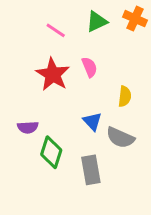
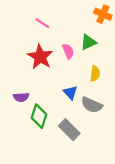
green triangle: (97, 22) -> (88, 42), moved
gray rectangle: (91, 170) -> (69, 130), turned -35

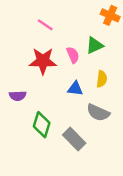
red star: (40, 57) -> (43, 61), turned -30
blue triangle: (70, 93) -> (75, 89), moved, turned -40
purple semicircle: (21, 97) -> (18, 96), moved

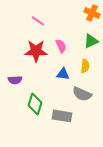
green triangle: (95, 45) -> (91, 41), moved
gray rectangle: (74, 139) -> (62, 116), turned -36

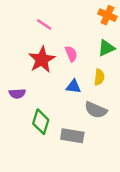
red star: (36, 51) -> (42, 60), turned -30

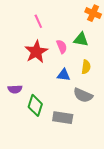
pink line: (44, 24) -> (38, 21), turned 32
green triangle: (106, 48) -> (81, 39), moved, turned 35
purple semicircle: (17, 94) -> (15, 89), moved

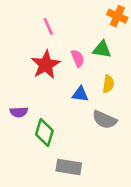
gray rectangle: (63, 118) -> (69, 167), moved

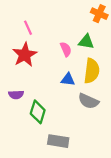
pink line: (48, 26) -> (28, 28), moved
red star: (46, 65) -> (25, 55), moved
yellow semicircle: (108, 84) -> (92, 71), size x1.6

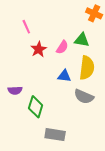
pink semicircle: (66, 49) -> (62, 47), turned 56
red star: (25, 55) -> (39, 49), moved, size x0.7

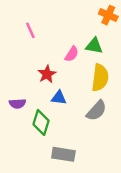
red star: (39, 49) -> (47, 74), moved
blue triangle: (64, 76) -> (59, 98), moved
gray semicircle: (84, 97) -> (96, 111), turned -72

